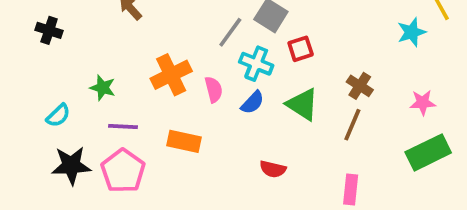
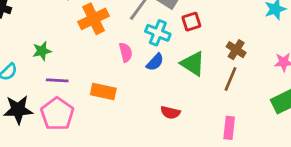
orange cross: (171, 75) -> (94, 19), moved
green star: (103, 88) -> (42, 51), turned -30

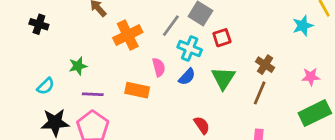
green triangle: (193, 64) -> (223, 78), turned 30
orange rectangle: (103, 92) -> (137, 90), moved
red semicircle: (170, 112) -> (202, 125), turned -138

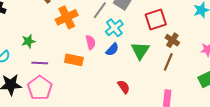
red square: (222, 38) -> (156, 19), moved, size x1.5
cyan cross: (190, 48) -> (114, 28), turned 30

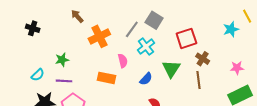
blue semicircle: (112, 50) -> (146, 79), moved
brown line: (168, 62) -> (199, 80), turned -30
purple line: (40, 63) -> (64, 81), moved

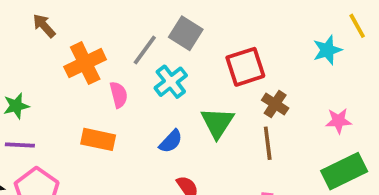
pink semicircle: (123, 61) -> (119, 95), moved

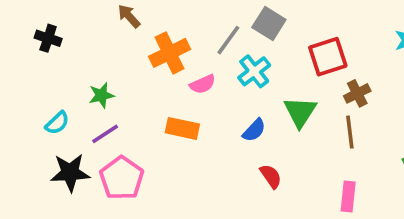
pink semicircle: (119, 95) -> (203, 84), turned 80
brown cross: (275, 104) -> (357, 93), turned 30
purple line: (20, 145) -> (105, 134), turned -36

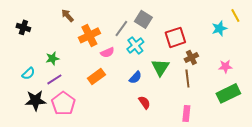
orange rectangle: (182, 128) -> (96, 76), turned -48

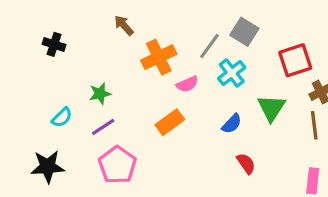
black star: (35, 100) -> (48, 167), moved

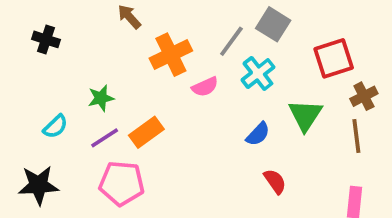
orange rectangle: (170, 122) -> (146, 132), moved
pink pentagon: (117, 165) -> (122, 183), turned -30

